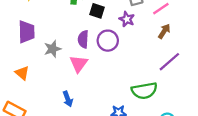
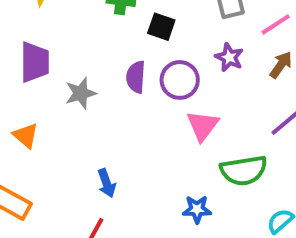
purple star: (127, 19) -> (229, 57), moved
pink triangle: (79, 64) -> (203, 126), moved

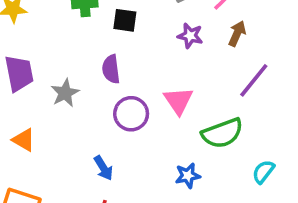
purple circle: (180, 80) -> (131, 114), moved

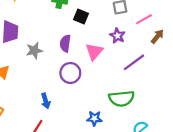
brown arrow: (237, 33) -> (157, 36), moved
purple line: (254, 80) -> (134, 62), moved
pink triangle: (178, 101) -> (94, 52), moved

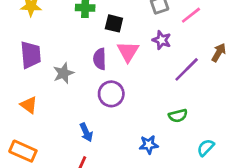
brown arrow: (157, 36) -> (219, 53), moved
pink triangle: (94, 52) -> (128, 52), moved
green semicircle: (121, 99) -> (178, 116), size x0.6

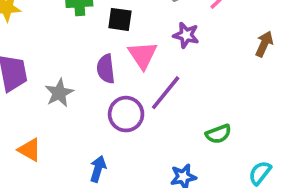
purple line: (187, 69) -> (166, 93), moved
orange triangle: (29, 105) -> (29, 150), moved
blue arrow: (86, 132) -> (98, 169), turned -132

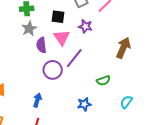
black square: (120, 19) -> (58, 17), moved
brown arrow: (264, 44) -> (123, 48), moved, size x1.5
gray star: (59, 93) -> (29, 29), moved

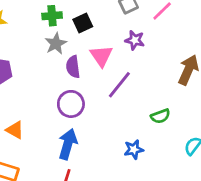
black square: (58, 17) -> (83, 23), moved, turned -32
purple circle: (53, 70) -> (71, 104), moved
blue arrow: (37, 100) -> (68, 144), size x1.5

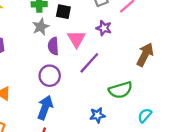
black square: (83, 23) -> (63, 12), turned 32
green semicircle: (160, 116) -> (120, 90), size x1.5

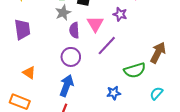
brown arrow: (145, 55) -> (158, 53), moved

